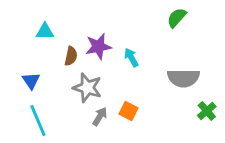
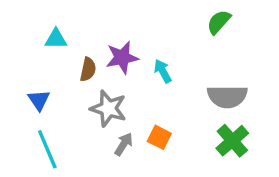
green cross: (207, 111) -> (232, 141), moved, size x1.4

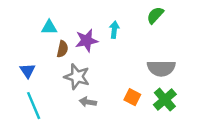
cyan triangle: (56, 39) -> (49, 27), moved
cyan arrow: (163, 71) -> (114, 30), moved, turned 35
orange square: (159, 137) -> (132, 97), moved
gray arrow: (124, 144) -> (88, 102), turned -112

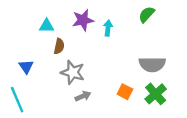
purple star: (87, 41) -> (83, 20), moved
gray arrow: (88, 102) -> (83, 96), turned 147
cyan line: (34, 106) -> (17, 100), moved

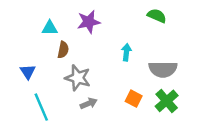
green semicircle: (147, 14) -> (157, 16), turned 72
cyan arrow: (108, 28) -> (126, 52), moved
cyan line: (17, 100) -> (41, 107), moved

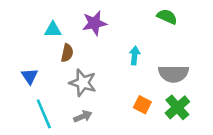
gray arrow: (89, 103) -> (83, 116), moved

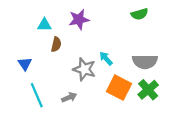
green semicircle: (167, 17) -> (139, 14), turned 140
cyan arrow: (135, 56) -> (106, 58), moved, turned -48
gray star: (83, 83) -> (84, 69), moved
orange square: (142, 105) -> (119, 88), size x1.6

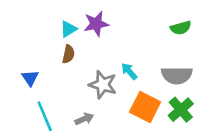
green semicircle: (139, 14) -> (181, 28), moved
cyan triangle: (44, 25) -> (68, 29), moved, turned -32

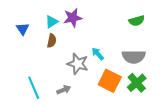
blue triangle: (30, 78) -> (23, 29), moved

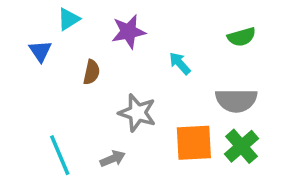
cyan triangle: (52, 22) -> (69, 19), moved
cyan arrow: (98, 54) -> (180, 63), moved
orange square: (110, 81) -> (194, 143), turned -30

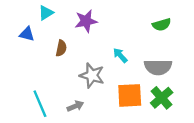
blue triangle: (40, 51) -> (27, 34), turned -42
cyan arrow: (180, 63) -> (120, 55), moved

